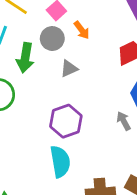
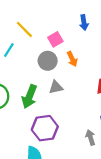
green arrow: (25, 58) -> (29, 97), moved

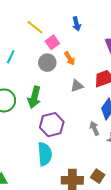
yellow line: (24, 29) -> (35, 27), moved
gray triangle: (56, 87) -> (77, 86), moved

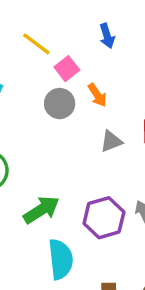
green arrow: (34, 97) -> (41, 210), moved, turned -135
purple hexagon: (52, 125) -> (104, 218), moved

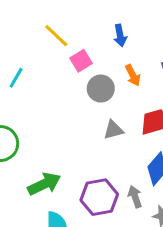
orange arrow: (97, 95) -> (133, 75), moved
gray circle: (60, 104) -> (101, 89), moved

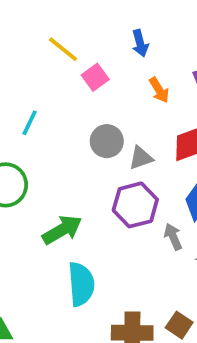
cyan line: (16, 78) -> (30, 123), moved
gray circle: (101, 89) -> (107, 141), moved
purple hexagon: (99, 197) -> (135, 205), moved

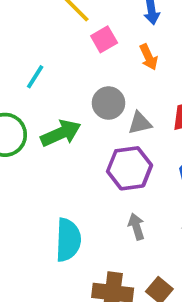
orange arrow: (159, 90) -> (149, 57), moved
green arrow: (62, 230) -> (61, 133), moved
gray arrow: (173, 237) -> (136, 227), moved

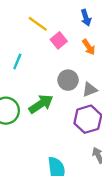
cyan line: (35, 77) -> (17, 62), moved

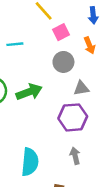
cyan line: (17, 62) -> (15, 44), turned 49
gray circle: (68, 80) -> (63, 62), moved

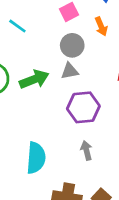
cyan line: (15, 44) -> (17, 26), turned 42
gray triangle: (81, 88) -> (70, 71), moved

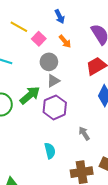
purple hexagon: (83, 107) -> (55, 107), moved
cyan semicircle: (36, 158) -> (50, 151), size x0.7

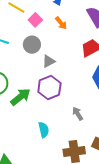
gray circle: (49, 62) -> (32, 45), moved
green arrow: (30, 95) -> (21, 97), moved

